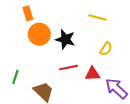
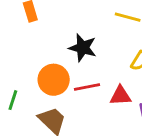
orange circle: (39, 34) -> (54, 80), moved

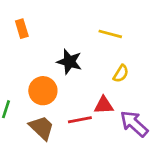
red line: (87, 87) -> (80, 120), moved

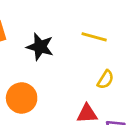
black star: (69, 62) -> (40, 47), moved

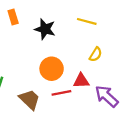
orange circle: (22, 98) -> (52, 69), moved

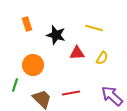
orange circle: (52, 69) -> (33, 65), moved
red triangle: (81, 81) -> (77, 53), moved

